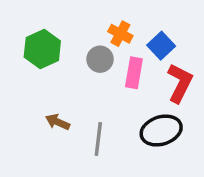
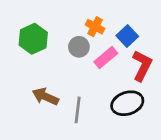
pink rectangle: (134, 73) -> (106, 58), turned 40
brown arrow: (58, 122) -> (45, 97), size x1.4

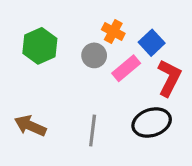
brown arrow: (45, 97) -> (30, 126), moved

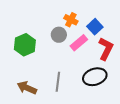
green hexagon: (40, 46) -> (25, 45), moved
brown arrow: (30, 126) -> (27, 88), moved

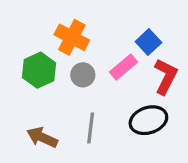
orange cross: (71, 20) -> (72, 37), moved, size x1.5
gray circle: (59, 35) -> (83, 75), moved

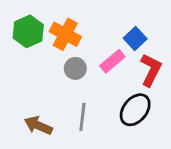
green hexagon: (39, 70) -> (28, 31), moved
black ellipse: (148, 120) -> (135, 110), turned -32

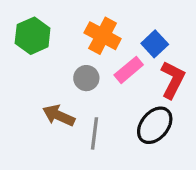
orange cross: (65, 34) -> (103, 36), moved
brown arrow: (38, 125) -> (59, 116), moved

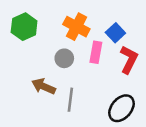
pink rectangle: (129, 70) -> (96, 52), turned -40
black ellipse: (155, 125) -> (122, 108), moved

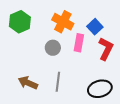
brown arrow: (44, 86) -> (28, 83), moved
black ellipse: (122, 108) -> (100, 89), turned 35

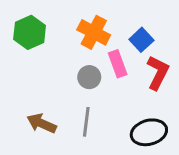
pink rectangle: (79, 43) -> (118, 64), turned -30
gray circle: (53, 48) -> (89, 77), moved

